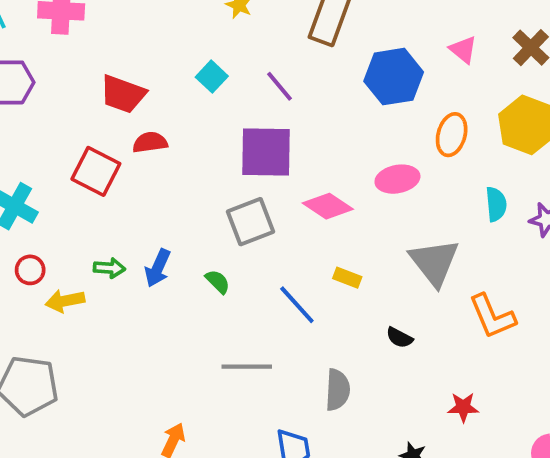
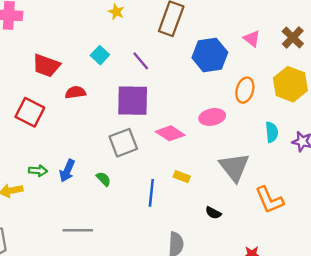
red semicircle: (150, 142) -> (75, 92), moved
blue line: (297, 305) -> (151, 193), turned 48
gray line: (247, 367) -> (78, 230), moved

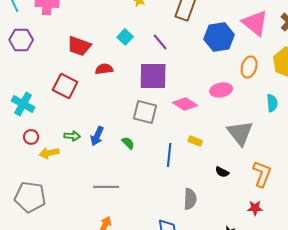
pink triangle: (252, 39) -> (255, 23), size x1.8
gray square: (123, 143) -> (145, 112), turned 35
orange L-shape: (269, 200) -> (262, 174), moved, turned -136

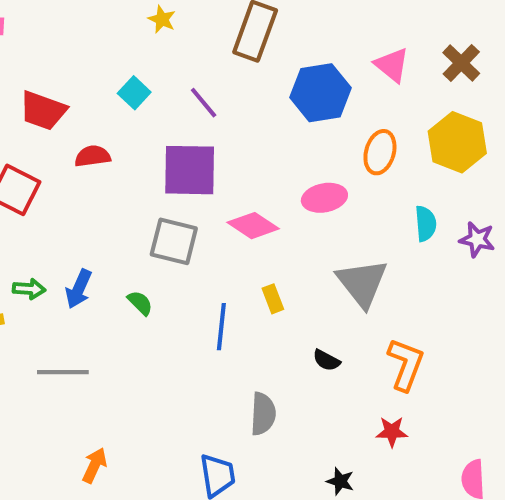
pink triangle: (255, 23) -> (392, 65), size x0.7
yellow rectangle: (195, 141) -> (273, 299), turned 48
gray line: (106, 187) -> (63, 372), moved

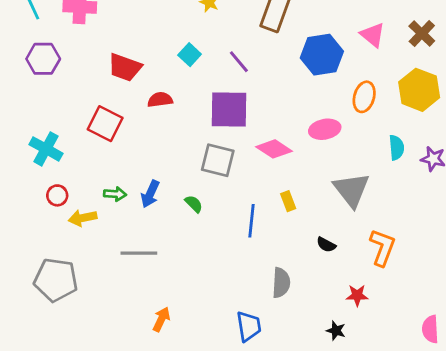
red star: (392, 432) -> (357, 295), moved

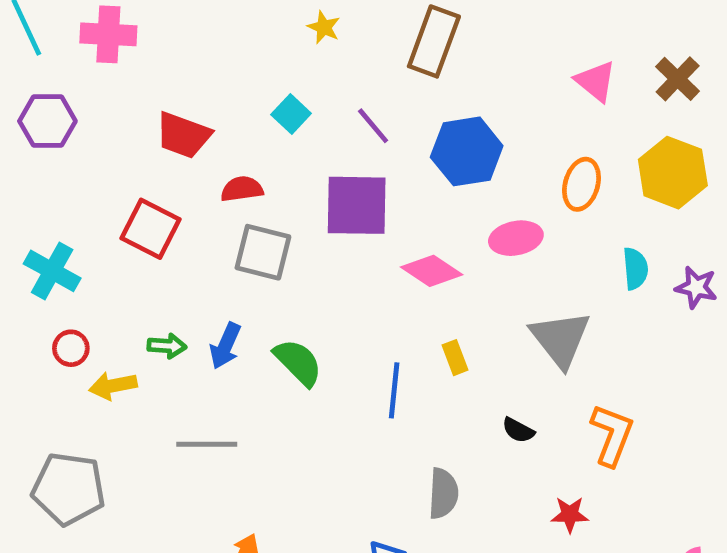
blue hexagon: (322, 55) -> (467, 151), moved
gray square: (218, 160) -> (263, 252), moved
green semicircle: (194, 204) -> (298, 362), size x1.6

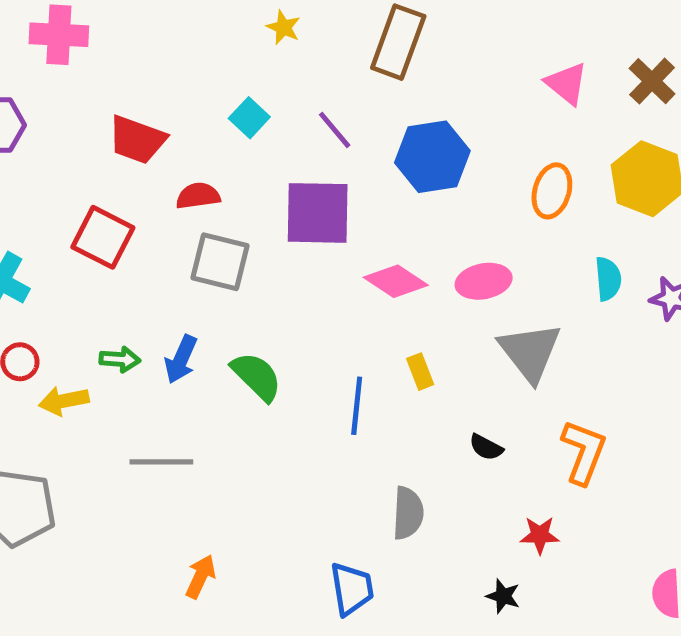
pink ellipse: (516, 238) -> (484, 281), moved

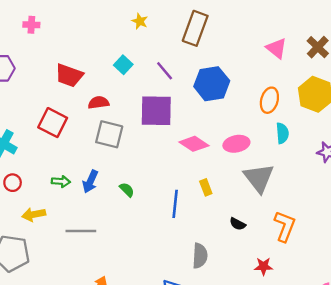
pink cross: (59, 35) -> (31, 25), size x0.6
cyan semicircle: (608, 279) -> (282, 133), moved
green semicircle: (257, 376) -> (127, 190), size x0.6
yellow arrow: (64, 401) -> (34, 214), moved

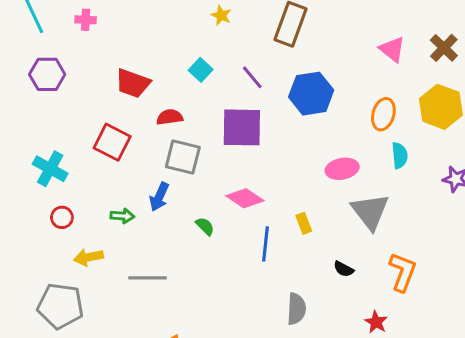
pink diamond: (194, 144) -> (245, 198), moved
blue arrow: (90, 181) -> (159, 197), moved
red star: (264, 266) -> (376, 322), turned 30

